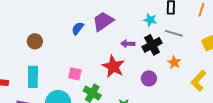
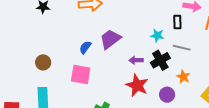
red star: (113, 66) -> (137, 85), moved
pink square: (75, 74) -> (81, 74), moved, size x1.5
purple circle: (149, 78) -> (167, 95), moved

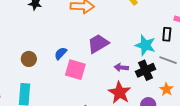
cyan star: (157, 35) -> (145, 45), size x1.5
blue semicircle: (85, 47) -> (61, 53), moved
pink square: (81, 74) -> (75, 70), moved

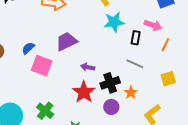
cyan star: (145, 45) -> (114, 22), moved, turned -30
black cross: (146, 70) -> (110, 83), moved

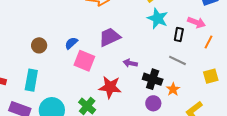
cyan star: (114, 22) -> (158, 18), turned 30
black cross: (110, 83) -> (153, 79), turned 36
red star: (84, 92) -> (110, 87), moved, turned -30

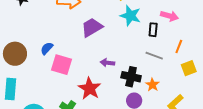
purple trapezoid: (110, 37) -> (92, 27), moved
orange line: (208, 42) -> (179, 47), moved
brown circle: (39, 45) -> (15, 54), size x1.5
red star: (110, 87) -> (90, 88), turned 30

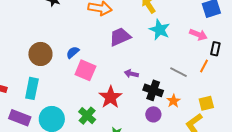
black rectangle: (153, 30) -> (215, 49), moved
yellow square: (189, 68) -> (206, 103), moved

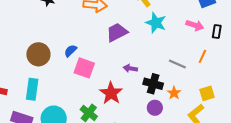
black rectangle: (215, 49) -> (217, 31), moved

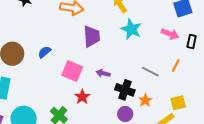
purple trapezoid: (117, 32) -> (92, 36), turned 110
pink square: (84, 68) -> (72, 71), moved
red star: (111, 93) -> (82, 97), size x0.7

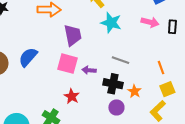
blue semicircle: (44, 52) -> (28, 57), size x1.5
orange line: (176, 65) -> (161, 68), moved, turned -40
pink square: (72, 71) -> (68, 64), moved
gray line: (150, 72) -> (120, 60), moved

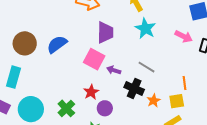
yellow square: (167, 89) -> (177, 101), moved
purple circle: (116, 107) -> (105, 108), moved

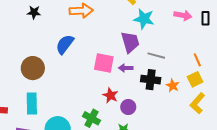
purple trapezoid: (105, 32) -> (130, 42), moved
blue semicircle: (57, 44) -> (65, 44), moved

